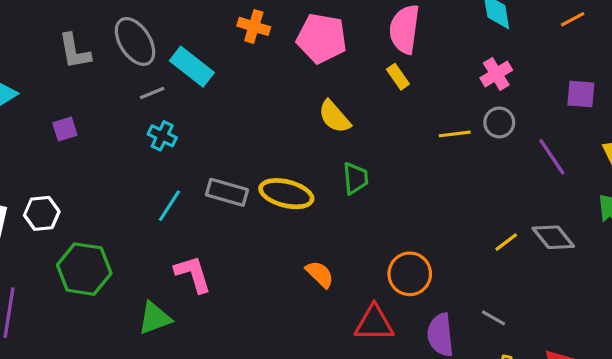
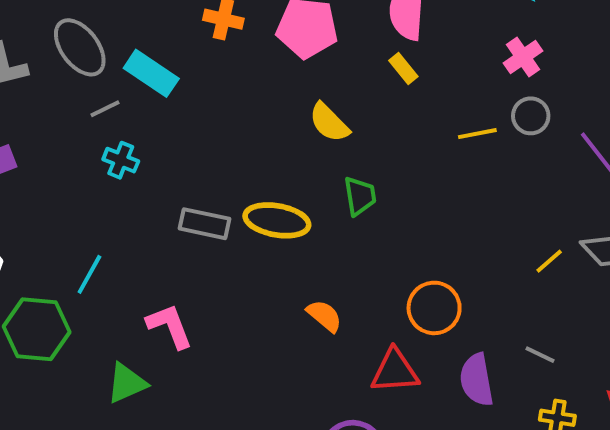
cyan line: (169, 206) -> (89, 274), moved

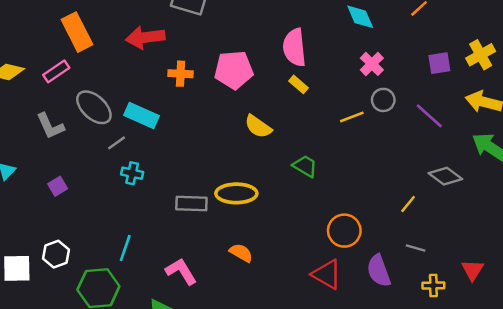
green trapezoid: (360, 196) -> (305, 166), moved, turned -40
yellow line: (549, 261) -> (408, 204), moved
orange semicircle: (324, 316) -> (241, 253), moved
red triangle: (395, 371) -> (327, 274), turned 44

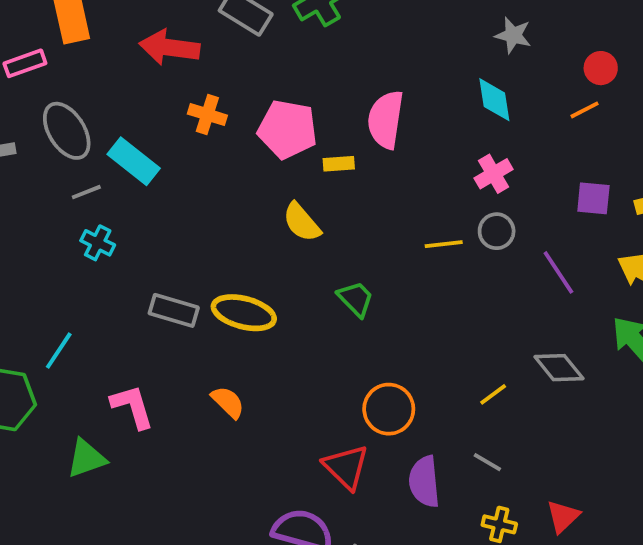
yellow rectangle: (298, 84) -> (339, 164), moved, turned -60

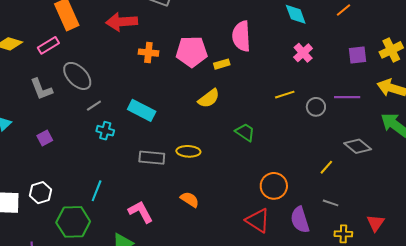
cyan rectangle: (134, 161) -> (142, 110), moved
yellow semicircle: (302, 222) -> (209, 98), turned -75
gray circle: (497, 231) -> (316, 107), moved
purple line: (558, 272) -> (347, 97), turned -45
yellow ellipse: (244, 313) -> (188, 151), size x0.7

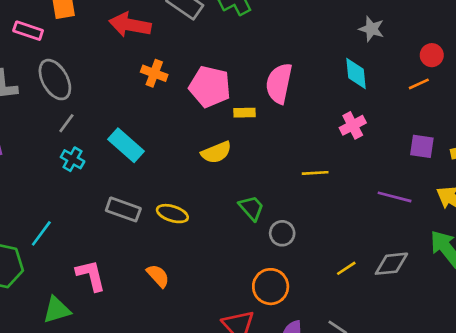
pink rectangle: (48, 45) -> (28, 31), turned 35
gray line: (94, 106) -> (66, 123), turned -35
gray circle: (316, 107) -> (282, 233), moved
gray diamond: (358, 146) -> (391, 264), turned -60
yellow line: (326, 167) -> (346, 268), moved

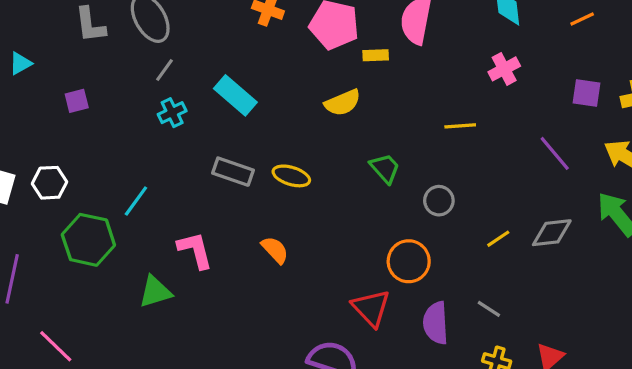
cyan cross: (73, 159) -> (172, 113), turned 35
purple line: (395, 197) -> (555, 153), turned 36
gray circle: (282, 233) -> (439, 201), moved

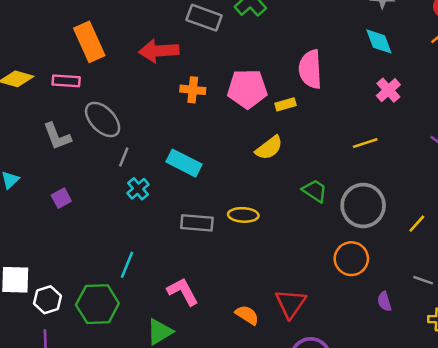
white hexagon: (50, 183) -> (48, 300), moved
gray circle: (439, 201) -> (363, 206), size x1.8
orange semicircle: (275, 250) -> (247, 315), moved
red triangle: (371, 308) -> (291, 303), moved, turned 32
purple semicircle: (436, 323) -> (384, 301), size x0.6

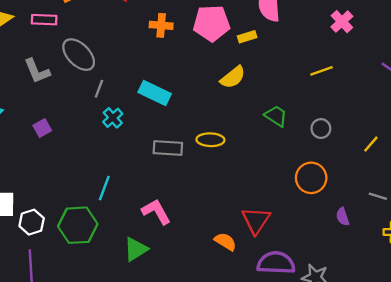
gray circle: (363, 206) -> (321, 129), size x0.5
orange semicircle: (247, 315) -> (225, 242), moved

